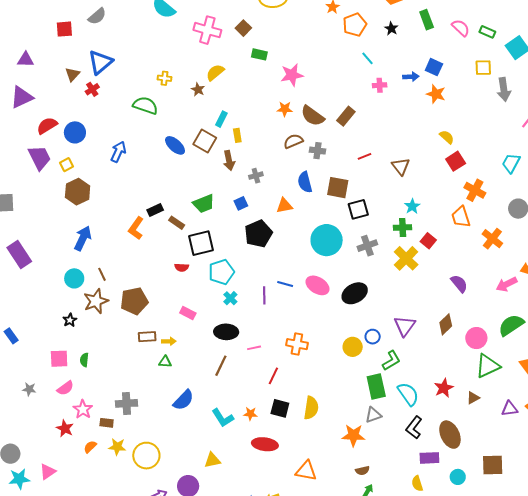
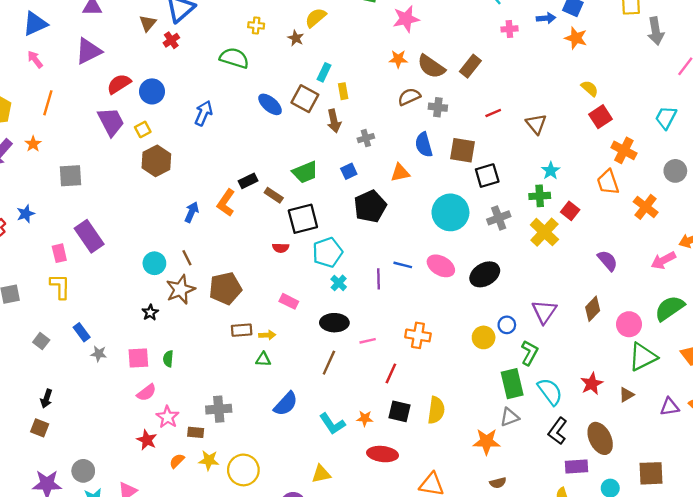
blue arrow: (83, 238) -> (192, 212), moved, size x0.7
green L-shape: (391, 361) -> (529, 353), turned -30
gray star: (29, 389) -> (99, 354), moved

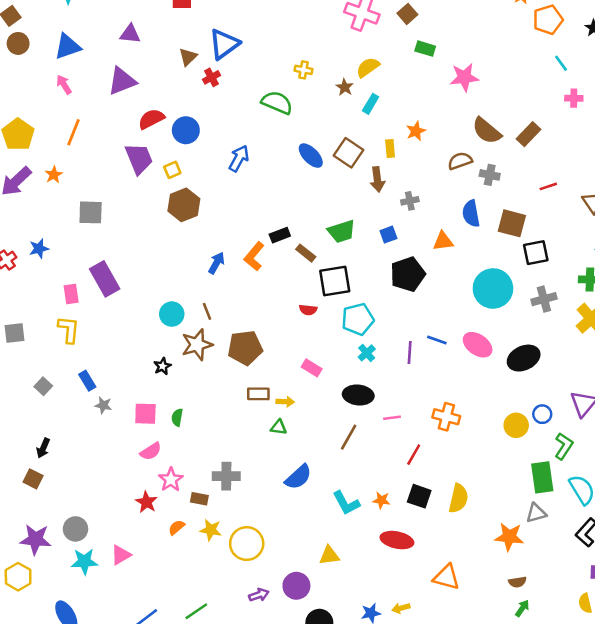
orange star: (398, 59) -> (416, 131), moved, turned -30
cyan rectangle: (324, 72) -> (371, 104), moved

